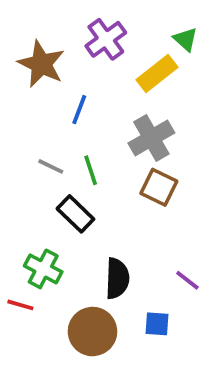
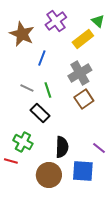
brown square: (159, 187) -> (84, 99), turned 30
blue square: (157, 324) -> (83, 171), size x1.6

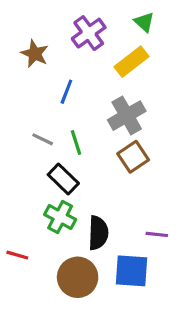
green triangle: (98, 21) -> (144, 22), moved
brown star: (22, 34) -> (35, 54), size x0.7
green cross: (23, 142) -> (60, 217), moved
purple line: (99, 148) -> (157, 234), turned -32

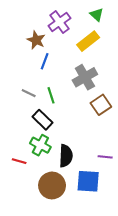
brown star: (35, 54) -> (36, 40), moved
brown square: (133, 157) -> (101, 105), moved
red line: (17, 255) -> (19, 161), moved

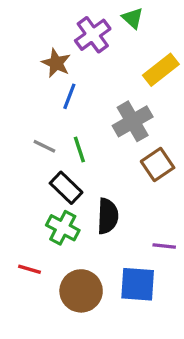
green triangle: (97, 15) -> (133, 18), moved
yellow rectangle: (88, 41) -> (161, 70), moved
black semicircle: (66, 156) -> (108, 216), moved
red line: (19, 161) -> (29, 269), moved

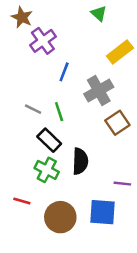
purple cross: (93, 35) -> (43, 41), moved
brown star: (56, 63) -> (22, 17), moved
blue line: (69, 96) -> (64, 72), moved

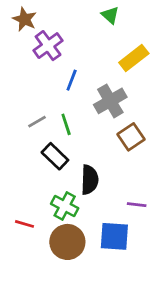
gray line: (33, 109) -> (37, 122), turned -56
green cross: (47, 170) -> (65, 206), moved

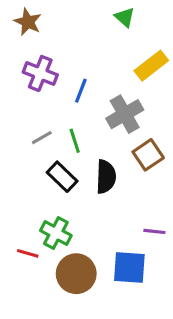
purple cross: (48, 46) -> (40, 73), moved, turned -32
black semicircle: (90, 180) -> (106, 177), moved
green cross: (65, 206) -> (56, 233), moved

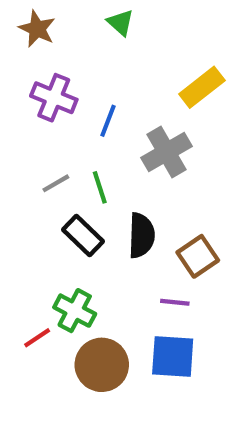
green triangle: (125, 17) -> (121, 23), moved
brown square: (148, 155) -> (198, 256), moved
purple line: (154, 231) -> (175, 302), moved
red line: (28, 253) -> (37, 338), turned -50

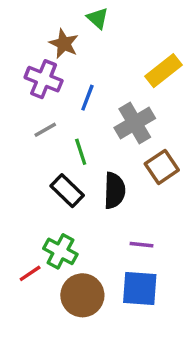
brown star: (37, 29) -> (64, 44), moved
gray line: (56, 183) -> (45, 130), moved
brown square: (198, 256) -> (162, 167), moved

